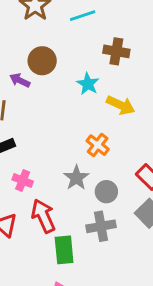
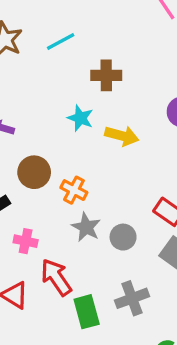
brown circle: (42, 61) -> (34, 172), moved
orange cross: (98, 145) -> (74, 190), moved
gray cross: (101, 226) -> (132, 298), moved

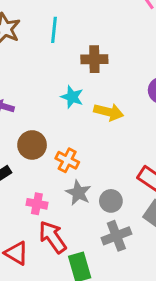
cyan line: (61, 41) -> (54, 30), turned -55
pink cross: (26, 241) -> (37, 204), moved
gray cross: (132, 298) -> (116, 236), moved

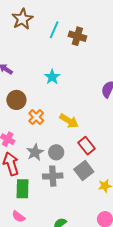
brown cross: (94, 59) -> (77, 36), moved
yellow arrow: (109, 112) -> (69, 121), moved
gray star: (78, 193) -> (35, 152), moved

